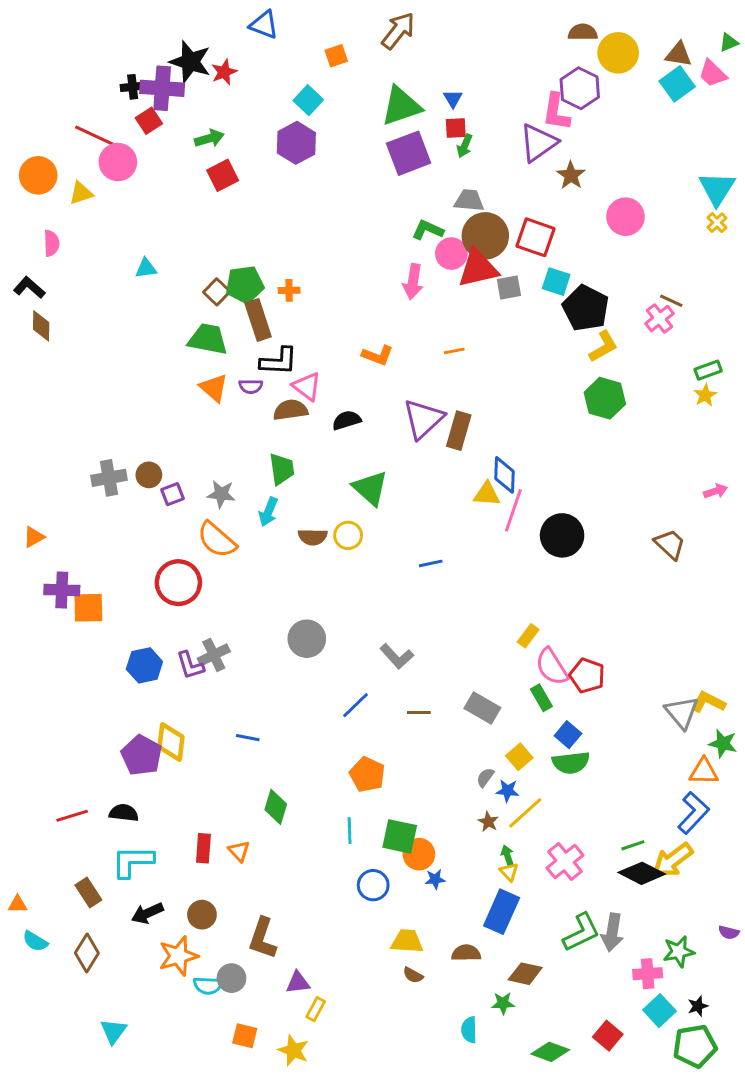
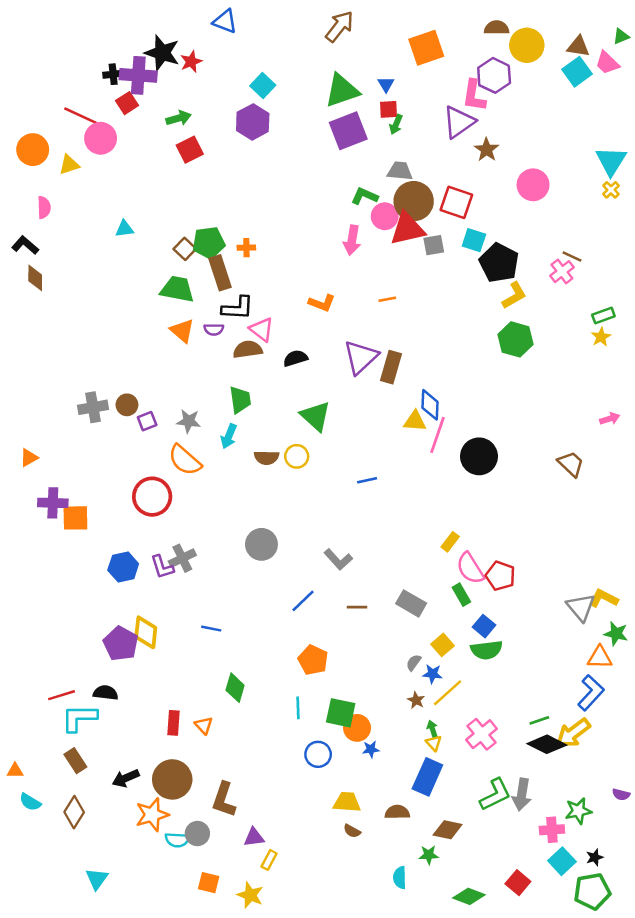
orange square: (336, 56) -> (426, 48), moved, size x1.8
cyan L-shape: (133, 862) -> (79, 718), moved
brown circle: (202, 915) -> (172, 779), size x1.6

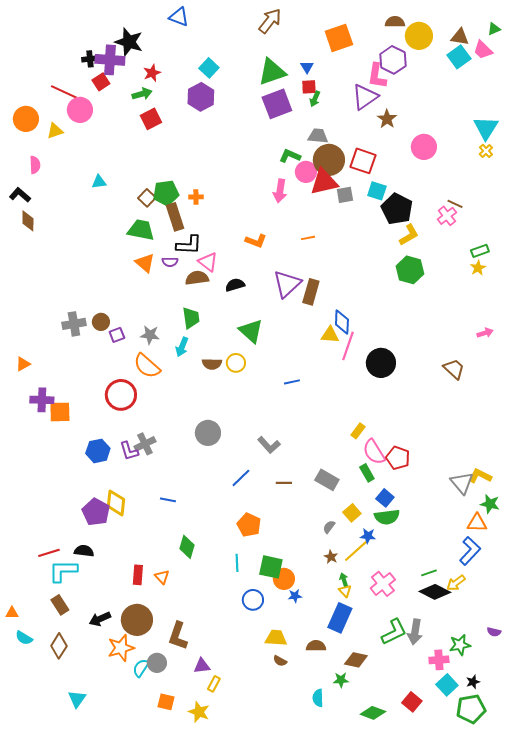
red star: (191, 62) -> (152, 73), moved
blue star: (432, 674) -> (368, 536), moved
yellow arrow: (573, 733) -> (456, 583), size x0.7
cyan semicircle: (177, 840) -> (141, 668), turned 120

